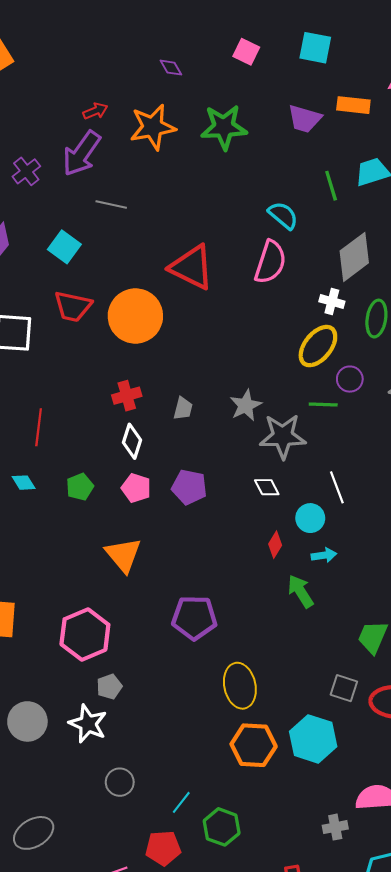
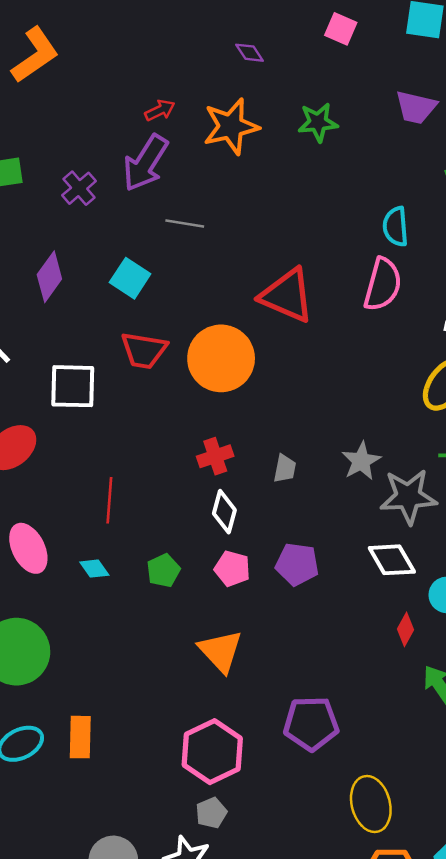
green star: (224, 127) -> (318, 122), size x0.7
cyan semicircle: (283, 215) -> (396, 227), turned -132
white diamond: (267, 487) -> (392, 560), size x1.5
pink hexagon: (85, 634) -> (212, 752), moved

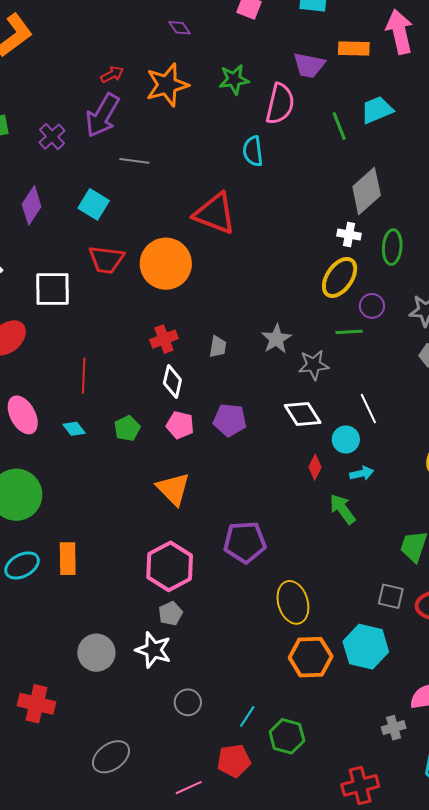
cyan semicircle: (396, 227) -> (253, 151), moved
pink semicircle: (383, 284) -> (280, 104), moved
gray star: (408, 497) -> (314, 365), size x0.7

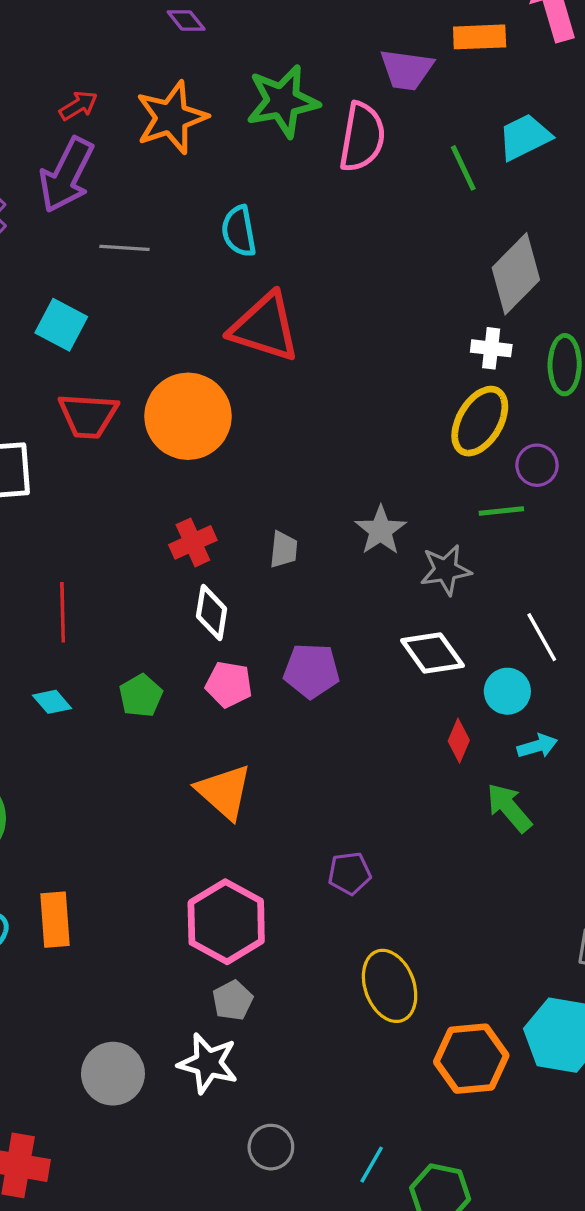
green star: (234, 79) -> (282, 101), size x1.4
cyan semicircle: (253, 151) -> (239, 231), moved
purple pentagon: (245, 542) -> (349, 873), size x0.6
yellow ellipse: (293, 602) -> (390, 986), moved

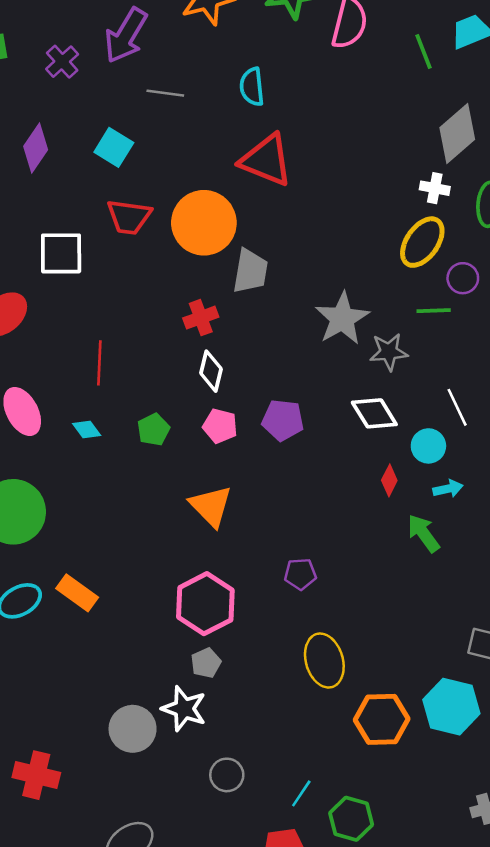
gray star: (381, 530) -> (342, 319), size x1.4
gray trapezoid: (284, 550) -> (250, 271), moved, size x1.6
orange rectangle: (55, 920) -> (77, 593), turned -54
gray circle: (113, 1074) -> (133, 729), moved

